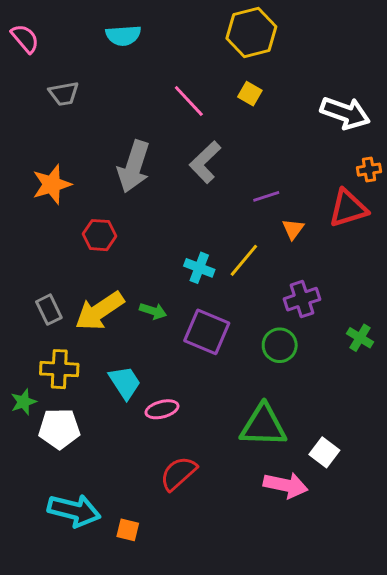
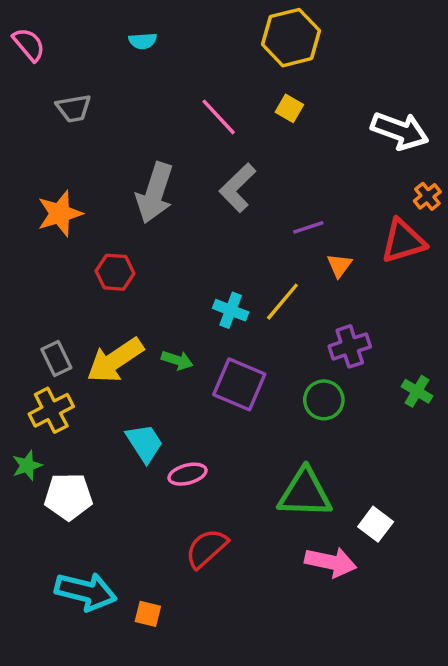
cyan semicircle: (123, 36) -> (143, 41), size x0.7
orange cross: (369, 170) -> (427, 196), turned -30
yellow cross: (59, 369) -> (51, 410), moved, turned -30

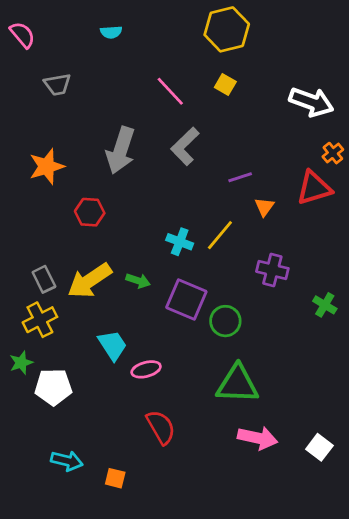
purple cross: (350, 346) -> (272, 270), turned 32
green circle: (324, 400) -> (225, 321), moved
white square: (376, 524) -> (319, 447), moved
red semicircle: (206, 548) -> (161, 427), turned 102
cyan arrow: (86, 591) -> (67, 461), size x0.7

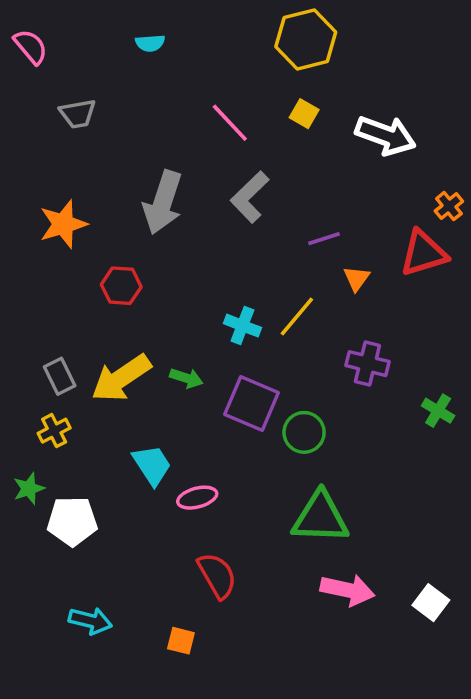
white arrow: (311, 102) -> (386, 135), moved
yellow cross: (40, 320) -> (54, 431), size x0.7
orange square: (115, 478) -> (181, 641), moved

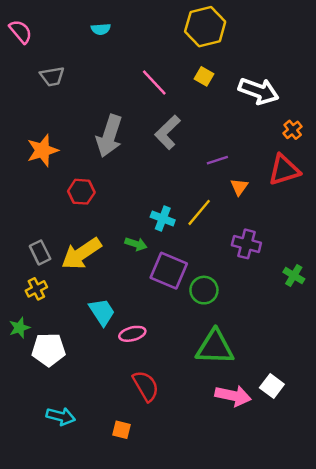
orange cross: (449, 206) -> (293, 130), moved
green arrow: (186, 378) -> (136, 244), moved
white square: (431, 603) -> (272, 386), moved

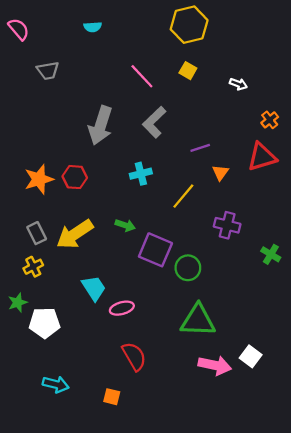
white arrow: (259, 91) -> (238, 84), size x0.5
orange star: (42, 150) -> (39, 179), moved
cyan cross: (163, 218) -> (141, 174), moved, turned -35

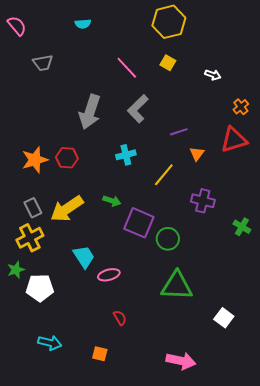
yellow cross: (33, 267) -> (30, 238), size x1.5
red semicircle: (134, 356) -> (120, 318), size x0.6
pink arrow: (215, 365) -> (181, 361), moved

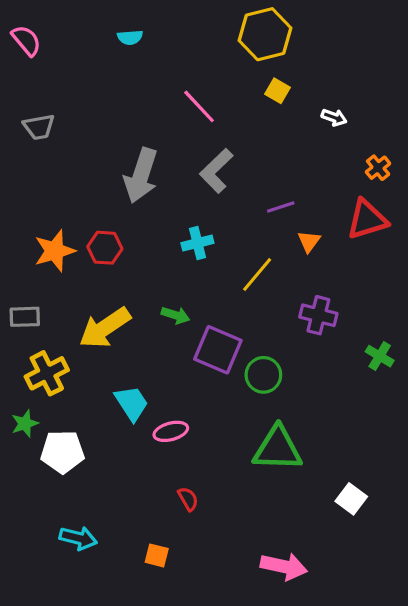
gray trapezoid: (43, 63) -> (39, 127), moved
yellow square: (168, 63) -> (278, 91), moved
gray rectangle: (33, 208) -> (25, 317), moved, turned -66

